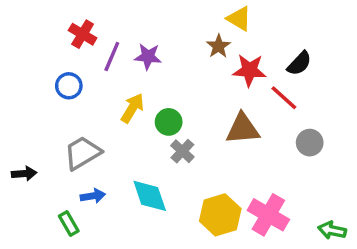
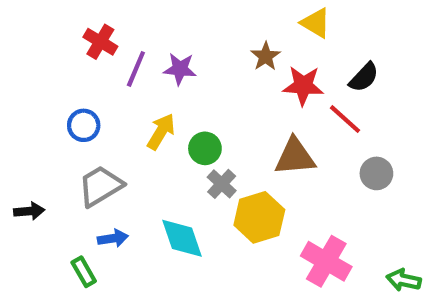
yellow triangle: (239, 19) -> (316, 23), moved
blue circle: (69, 86) -> (84, 125), moved
yellow hexagon: (220, 215) -> (259, 217), moved

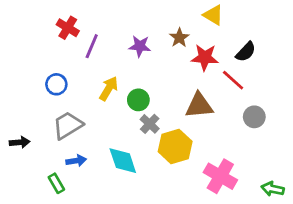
purple star: (180, 69) -> (140, 46), moved

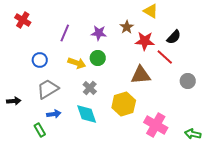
red cross: (68, 28) -> (23, 20), moved
yellow arrow: (109, 89) -> (77, 63), turned 78
green circle: (138, 100) -> (98, 58), moved
gray circle: (254, 117) -> (188, 81), moved
gray cross: (150, 124) -> (90, 88), moved

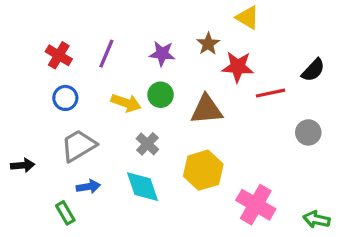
red cross: (23, 20) -> (59, 55), moved
black semicircle: (174, 37) -> (313, 70), moved
red line: (165, 57) -> (271, 93), turned -54
brown triangle: (141, 75) -> (207, 109), moved

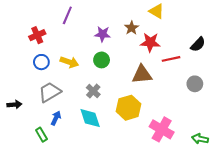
purple line: (106, 54) -> (67, 15), moved
red cross: (59, 55) -> (37, 35), turned 35
yellow arrow: (126, 103) -> (69, 62), moved
brown triangle: (207, 109) -> (142, 74), moved
blue arrow: (88, 187) -> (56, 118), turned -56

